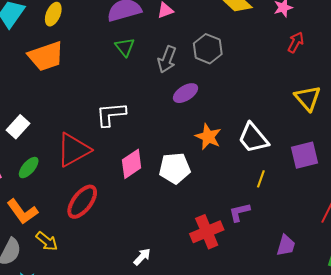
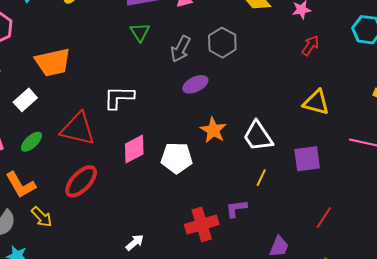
orange trapezoid: (46, 56) -> (53, 62), moved
yellow triangle: (308, 98) -> (316, 102), turned -40
red triangle: (73, 150) -> (78, 129), turned 36

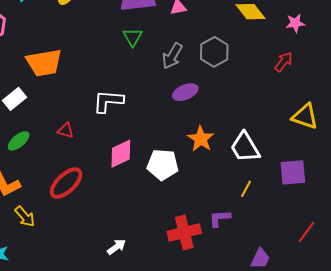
red arrow: (310, 46) -> (284, 62), moved
red triangle: (78, 129) -> (66, 130), size x0.5

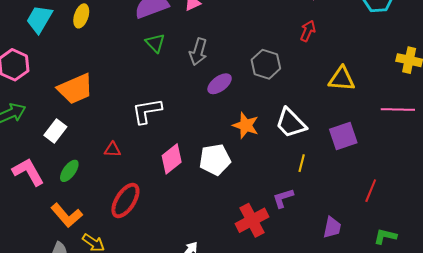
gray hexagon: (214, 52) -> (266, 64), moved

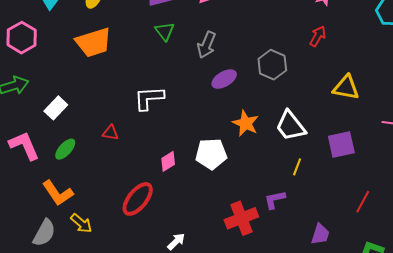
orange trapezoid: (75, 89) -> (94, 42), moved
pink diamond: (172, 159) -> (168, 161), moved, size x0.7
red ellipse: (125, 201) -> (138, 199), moved

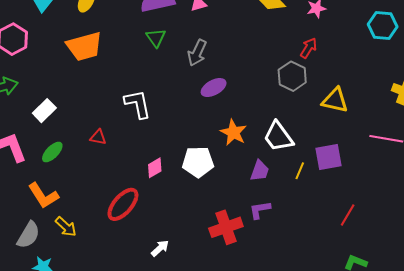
gray hexagon: (272, 65) -> (292, 76), moved
white L-shape: (149, 98) -> (138, 104), turned 80
yellow line: (297, 167) -> (300, 171), moved
purple trapezoid: (320, 234) -> (260, 171), moved

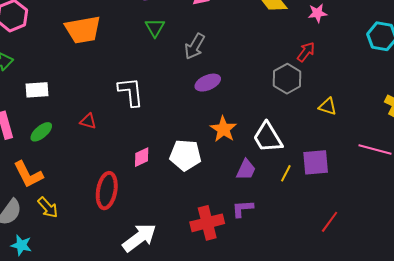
yellow triangle: (335, 100) -> (328, 106), size x0.7
white rectangle: (44, 111) -> (37, 90), turned 35
red ellipse: (123, 204) -> (107, 191), turned -36
white arrow: (160, 248) -> (139, 238), size x1.8

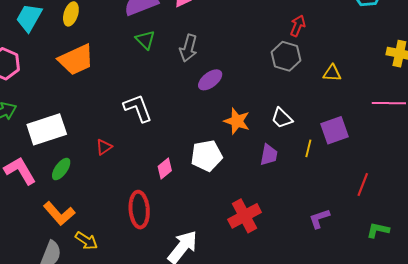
white rectangle: (37, 90) -> (47, 129), size x1.6
red triangle: (88, 121) -> (104, 147), turned -36
white trapezoid: (268, 137) -> (282, 118), size x0.7
purple L-shape: (243, 209) -> (319, 219), moved

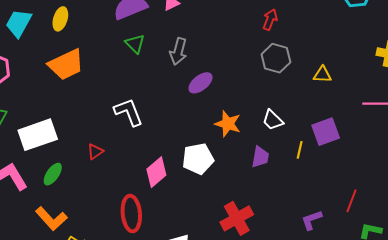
red arrow: (298, 26) -> (270, 20), moved
pink diamond: (165, 168) -> (156, 172), size x1.4
red line: (363, 184) -> (351, 201), moved

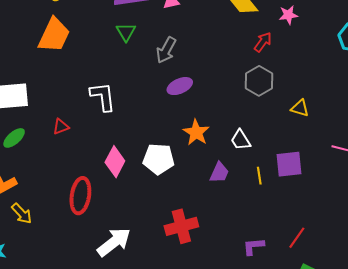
orange trapezoid: (66, 65) -> (54, 35), turned -54
yellow line: (300, 150) -> (259, 176), turned -36
pink diamond: (156, 172) -> (115, 162), turned -36

